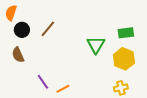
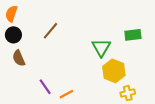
black circle: (22, 30) -> (13, 35), moved
yellow hexagon: (124, 59) -> (114, 71), moved

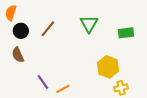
black circle: (13, 35) -> (21, 31), moved
green triangle: (101, 48) -> (89, 24), moved

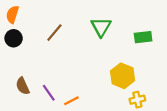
black circle: (21, 31) -> (14, 38), moved
brown semicircle: (18, 55) -> (23, 86), moved

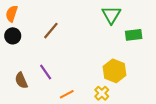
green triangle: (101, 27) -> (111, 15), moved
purple line: (49, 93) -> (46, 72), moved
yellow cross: (137, 100) -> (102, 93), moved, turned -32

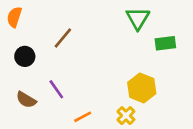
black circle: (13, 36) -> (25, 56), moved
brown semicircle: (21, 80) -> (26, 100), turned -35

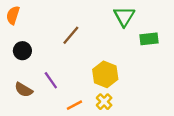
brown line: (63, 38) -> (71, 35), moved
yellow hexagon: (142, 88) -> (105, 74), moved
yellow cross: (126, 116) -> (104, 102), moved

